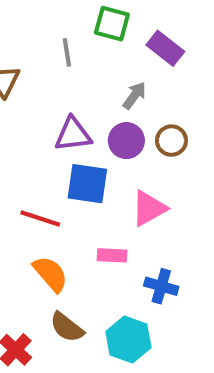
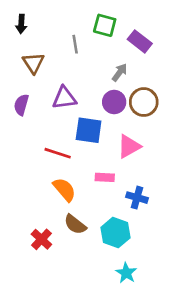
purple triangle: (73, 134) -> (64, 98), moved
brown circle: (171, 141) -> (144, 102), size x1.4

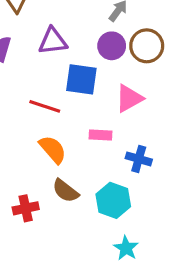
red cross: (41, 239) -> (26, 208), turned 35

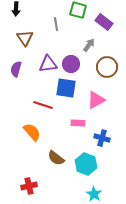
purple circle: (112, 46) -> (71, 64), moved
orange semicircle: (53, 149) -> (32, 132), moved
red cross: (26, 208) -> (29, 186), moved

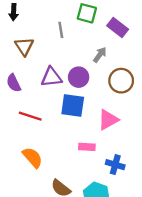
purple semicircle: (16, 69) -> (14, 83), turned -42
red line: (43, 105) -> (30, 116), moved

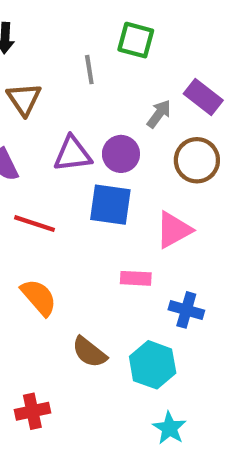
purple rectangle: (118, 27) -> (203, 97), moved

